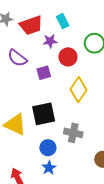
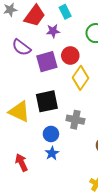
red trapezoid: (31, 25) -> (35, 16), turned -35
red circle: (68, 57) -> (70, 56), moved
purple square: (44, 73) -> (47, 62), size x1.5

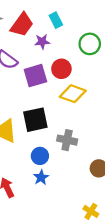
yellow diamond: (80, 78) -> (73, 94), turned 75

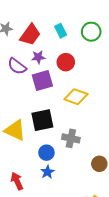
purple star: (42, 42) -> (38, 57), moved
green circle: (90, 44) -> (91, 32), moved
red circle: (61, 69) -> (66, 62), moved

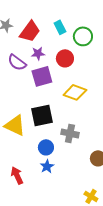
green circle: (91, 32) -> (83, 36), moved

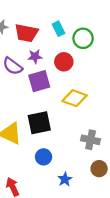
red trapezoid: (30, 31) -> (26, 33), turned 65
gray cross: (70, 133) -> (91, 140), moved
blue star: (47, 166) -> (65, 179), moved

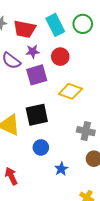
cyan rectangle: (58, 29) -> (55, 25), size x1.5
green circle: (83, 38) -> (83, 24), moved

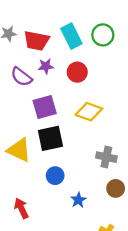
purple square: (37, 75) -> (45, 107), moved

